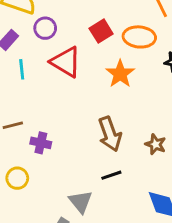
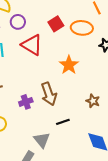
orange star: (120, 74) -> (69, 65), moved
brown arrow: (110, 134) -> (49, 94), moved
purple cross: (41, 143) -> (26, 102), moved, turned -32

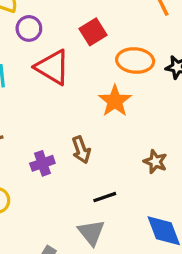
orange ellipse: (82, 28) -> (135, 60), moved
brown arrow: (49, 94) -> (81, 150), size x0.7
gray triangle: (42, 140) -> (91, 232), moved

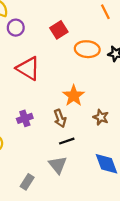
red triangle: (53, 67) -> (28, 68), moved
orange star: (115, 101) -> (74, 96), moved
brown arrow: (81, 150) -> (60, 118), moved

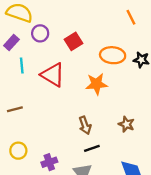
red square: (59, 30) -> (73, 41), moved
orange star: (74, 96) -> (96, 84), moved, turned 30
purple cross: (25, 118) -> (49, 162), moved

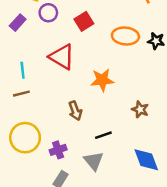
cyan line: (22, 66) -> (23, 70), moved
orange star: (96, 84) -> (102, 80), moved
brown arrow: (85, 125) -> (75, 111), moved
yellow circle: (18, 151) -> (25, 138), size x1.6

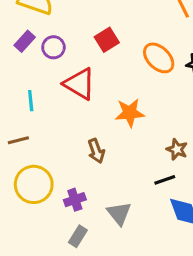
purple circle: (48, 13) -> (54, 47), moved
orange ellipse: (125, 36) -> (159, 58), turned 40
brown line: (21, 94) -> (18, 140), moved
black line: (103, 135) -> (165, 180), moved

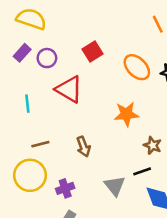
orange star: (130, 113) -> (126, 114), moved
brown line: (18, 140) -> (40, 144), moved
gray triangle: (119, 213) -> (115, 186), moved

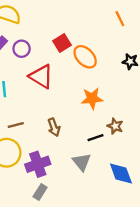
orange ellipse: (137, 67) -> (85, 57), moved
black line: (142, 171) -> (96, 138), moved
purple cross: (65, 188) -> (38, 164), size x1.5

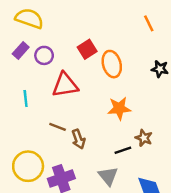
orange ellipse: (85, 57) -> (112, 64), turned 30
red triangle: (41, 76) -> (65, 85), turned -40
brown line: (16, 125) -> (58, 127), moved, turned 35

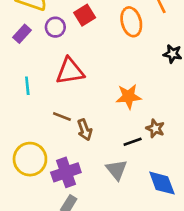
red square: (87, 49) -> (85, 15), moved
purple circle: (44, 55) -> (55, 27), moved
orange ellipse: (112, 64) -> (131, 22), moved

